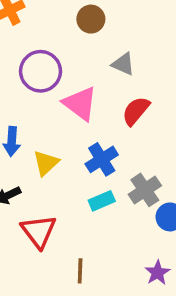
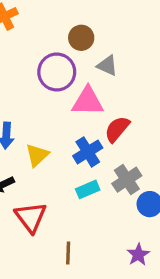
brown circle: (91, 19) -> (81, 38), moved
purple circle: (41, 71) -> (57, 72), moved
pink triangle: (80, 104) -> (88, 101), moved, turned -36
red semicircle: (136, 111) -> (117, 129), moved

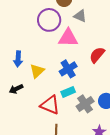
red semicircle: (117, 129) -> (97, 55), moved
gray cross: (127, 180) -> (85, 104), moved
red triangle: (31, 217) -> (50, 105), moved, turned -30

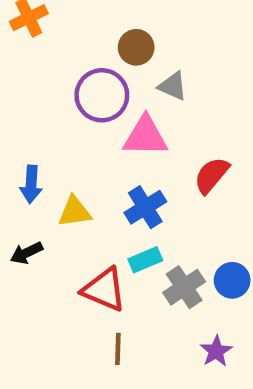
yellow triangle: (37, 71) -> (74, 212), turned 35

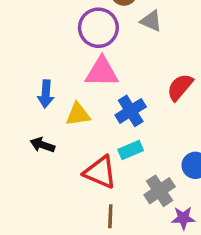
pink triangle: (145, 136) -> (102, 72), moved
black arrow: (26, 253) -> (42, 145), turned 45
gray cross: (184, 287) -> (160, 191), moved
purple star: (216, 351) -> (183, 218), turned 30

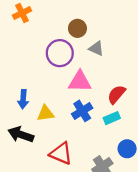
pink triangle: (102, 72) -> (80, 81), moved
black arrow: (42, 145) -> (21, 135), size x1.5
cyan rectangle: (131, 150) -> (112, 118), moved

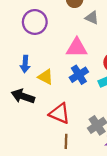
purple circle: (60, 53) -> (35, 22), moved
yellow triangle: (46, 113) -> (46, 77), turned 35

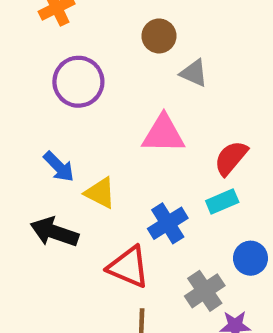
blue arrow: (25, 64) -> (59, 167), turned -49
blue cross: (79, 75) -> (168, 223), moved

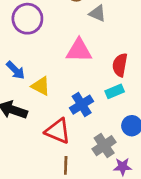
red semicircle: (231, 158) -> (120, 65), turned -30

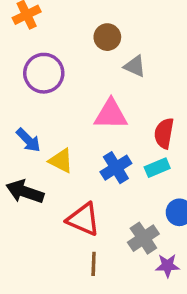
blue cross: (82, 105) -> (116, 168), moved

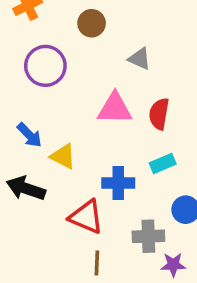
brown circle: (107, 37) -> (92, 23), moved
red semicircle: (164, 133) -> (159, 114), moved
blue cross: (116, 168) -> (118, 183), moved, turned 32
gray cross: (143, 238) -> (148, 236), turned 32

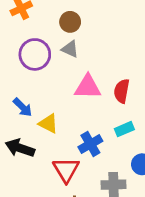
gray triangle: (140, 59) -> (70, 49), moved
blue cross: (118, 183) -> (90, 144), turned -30
red triangle: (86, 217) -> (66, 170), turned 36

